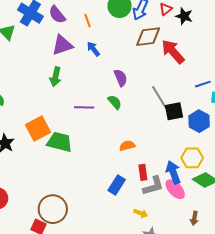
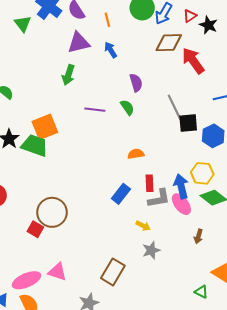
green trapezoid: (60, 142) -> (35, 145), moved

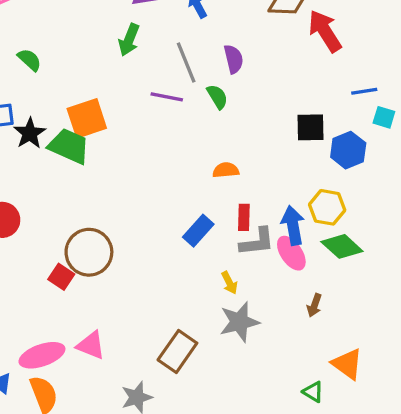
gray line: (174, 107) -> (186, 63), moved
yellow arrow: (143, 226) -> (229, 283), turned 32
gray star: (151, 250) -> (239, 322), size x1.4

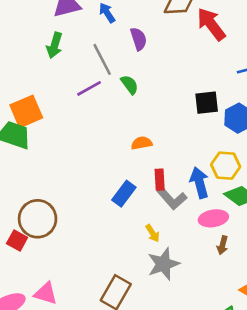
purple semicircle: (234, 59) -> (139, 39), moved
purple line: (167, 97) -> (89, 88), turned -35
gray L-shape: (257, 242) -> (172, 198), turned 60
pink ellipse: (291, 253) -> (213, 218), moved, turned -60

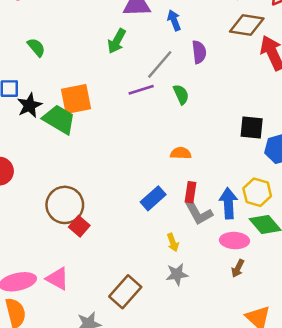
gray line: (102, 59) -> (160, 64), turned 56
red square: (17, 241) -> (79, 226), moved
gray star: (163, 264) -> (177, 274), size x0.7

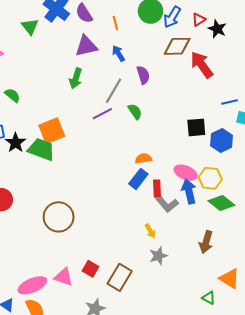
blue rectangle: (153, 198) -> (138, 179), moved
red square: (79, 226) -> (90, 269), moved
pink ellipse: (234, 241) -> (186, 173), moved, turned 30
brown arrow: (238, 268) -> (206, 242), size x1.5

